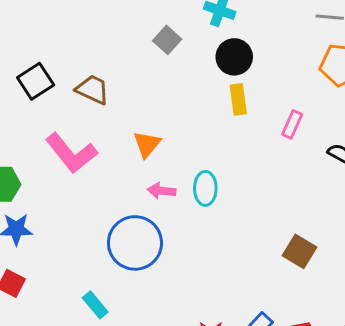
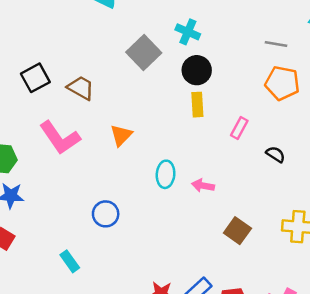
gray square: (167, 40) -> (144, 53), size x1.5
pink arrow: (161, 191) -> (203, 186), moved
blue circle: (135, 243) -> (106, 214), size x0.6

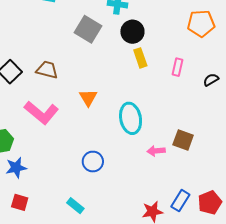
black semicircle: (276, 154) -> (211, 80), turned -49
cyan ellipse: (166, 174) -> (131, 118), size x1.4
pink arrow: (203, 186) -> (156, 151), moved
brown square: (237, 231) -> (183, 140), moved

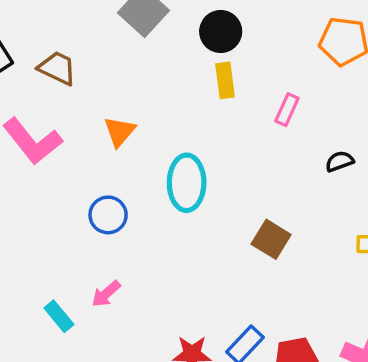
black semicircle: (211, 80) -> (340, 161), moved
pink arrow: (156, 151) -> (106, 294), moved, turned -48
blue circle: (93, 162) -> (108, 215), moved

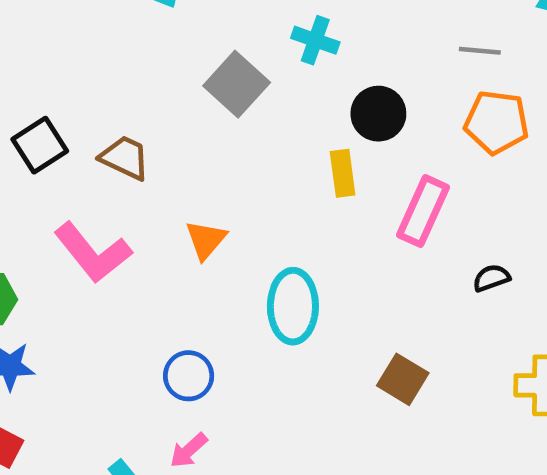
black circle: (221, 31) -> (378, 114), moved
pink rectangle: (287, 110) -> (423, 211), size x1.6
blue circle: (108, 215) -> (189, 376), moved

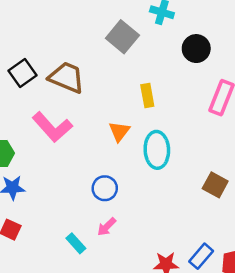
brown trapezoid: (125, 158) -> (67, 77), size x1.4
yellow rectangle: (343, 173) -> (147, 95), moved
orange triangle: (206, 240) -> (119, 131), moved

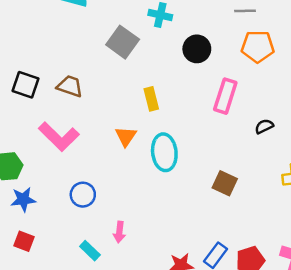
black square: (22, 73) -> (26, 85), turned -32
brown trapezoid: (67, 77) -> (70, 86), size x0.7
blue circle: (105, 188) -> (83, 195), moved
pink arrow: (107, 227) -> (119, 232), turned -36

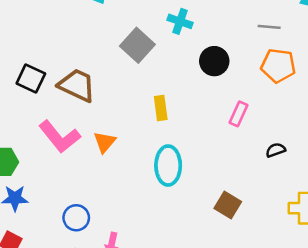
brown trapezoid: (70, 86) -> (77, 85), size x1.4
pink rectangle: (225, 96) -> (238, 114), size x0.7
orange triangle: (126, 136) -> (105, 142), moved
blue circle: (83, 195) -> (76, 218), moved

